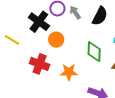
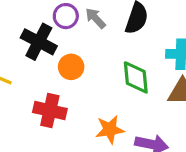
orange star: (69, 72) -> (110, 129), moved

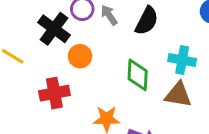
red cross: (50, 111) -> (54, 93), turned -32

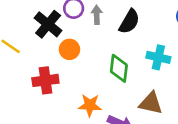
gray arrow: (109, 15) -> (97, 15), turned 30
brown triangle: (178, 95) -> (151, 103), moved

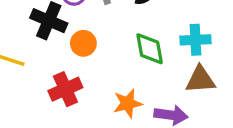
cyan cross: (158, 57) -> (195, 40), moved

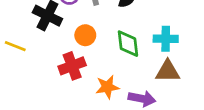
orange circle: (83, 43) -> (85, 35), moved
red cross: (65, 89) -> (72, 66), moved

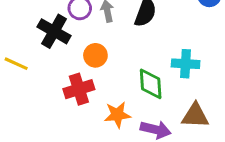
green diamond: (128, 44) -> (151, 84), moved
brown triangle: (168, 71) -> (195, 116), moved

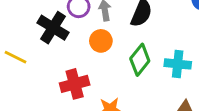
orange circle: (95, 55) -> (101, 41), moved
green diamond: (151, 84) -> (140, 60), moved, turned 40

